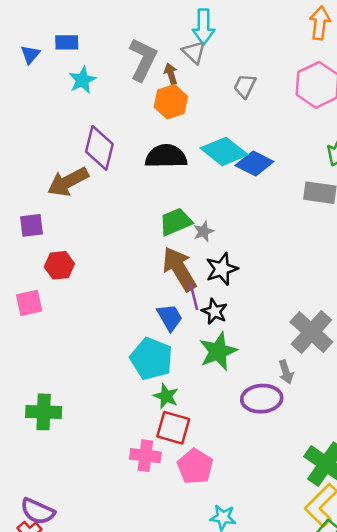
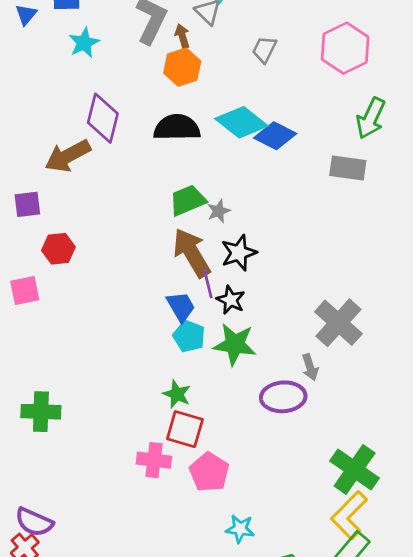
green star: (218, 351) -> (235, 344), turned 30
cyan pentagon: (151, 359) -> (189, 336), moved, size x0.7

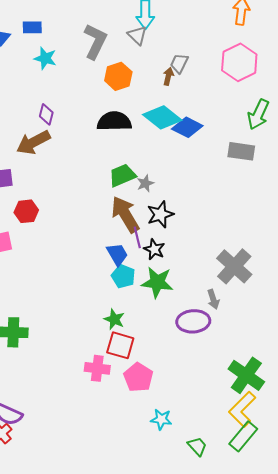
brown arrow: (182, 36) -> (168, 76), moved, turned 30
cyan star: (84, 43) -> (45, 58), turned -30
purple diamond: (103, 118) -> (46, 114), moved, size x0.6

